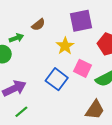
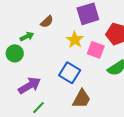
pink square: (83, 68) -> (96, 50), moved
brown trapezoid: (95, 110) -> (81, 99), moved

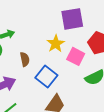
brown semicircle: (47, 22) -> (25, 59), moved, turned -64

